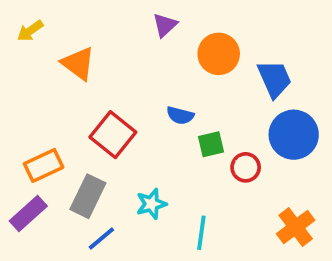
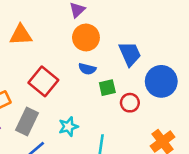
orange circle: (219, 54) -> (86, 37), moved
orange triangle: (78, 63) -> (21, 35), turned -40
blue trapezoid: (274, 79) -> (130, 54), moved

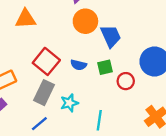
blue trapezoid: (130, 54) -> (111, 36), moved
blue semicircle: (87, 69) -> (79, 65), moved
gray rectangle: (27, 122) -> (44, 93), moved

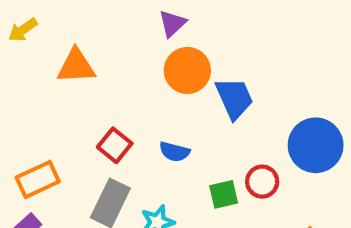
red square: (46, 61) -> (115, 145), size x0.7
green square: (105, 67) -> (224, 194), moved

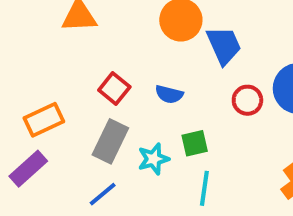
red circle: (262, 182) -> (247, 100), moved
green square: (224, 194) -> (195, 143), moved

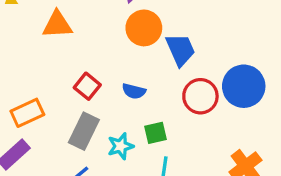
red circle: (247, 100) -> (200, 96), size x1.4

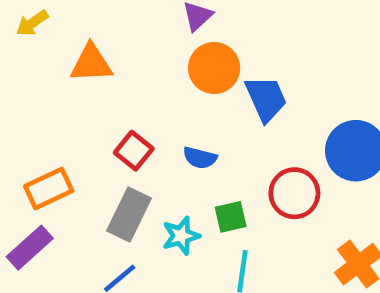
red circle: (200, 96) -> (294, 193), moved

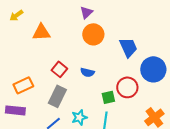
blue trapezoid: (266, 99) -> (128, 47), moved
green square: (231, 217) -> (108, 97), moved
cyan star: (181, 236) -> (79, 117), moved
purple rectangle: (30, 248) -> (15, 110), turned 48

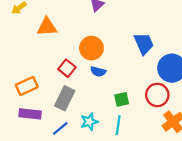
orange circle: (93, 34) -> (91, 48), moved
red circle: (127, 87) -> (157, 95), moved
purple rectangle: (15, 110) -> (30, 114), moved

